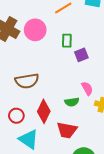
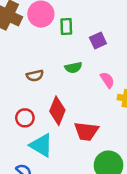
green rectangle: (67, 41) -> (66, 26), moved
brown semicircle: (27, 81) -> (35, 76), size x0.6
green semicircle: (72, 102) -> (73, 68), moved

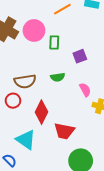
brown semicircle: (35, 76) -> (25, 81), size x1.5
red circle: (25, 118) -> (13, 101), moved

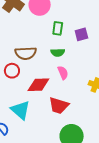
green rectangle: (54, 42) -> (58, 28), moved
pink semicircle: (85, 90) -> (63, 73), moved
red diamond: (41, 112) -> (38, 85), turned 55

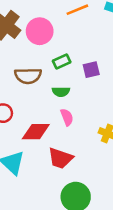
green rectangle: (58, 28) -> (62, 62), turned 56
brown semicircle: (26, 53) -> (28, 76), moved

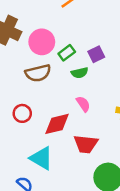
pink circle: (40, 31) -> (42, 42), moved
green semicircle: (61, 92) -> (80, 73), moved

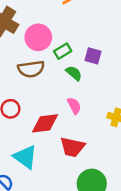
purple square: (96, 54) -> (93, 56), turned 35
green semicircle: (80, 73) -> (74, 73), turned -133

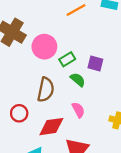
brown semicircle: (31, 69) -> (46, 90), moved, turned -70

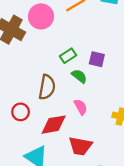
pink circle: (44, 47) -> (41, 16), moved

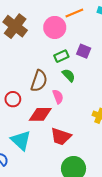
pink circle: (41, 16) -> (55, 27), moved
purple square: (97, 59) -> (84, 51), moved
pink semicircle: (81, 107) -> (58, 97), moved

